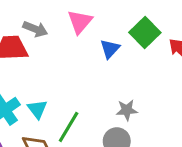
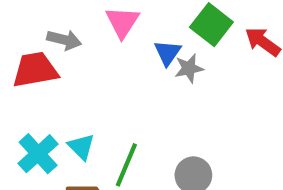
gray star: (127, 110) -> (189, 68), moved

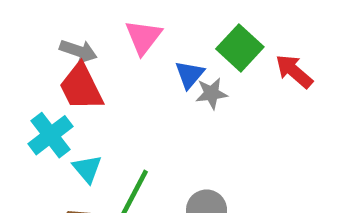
red trapezoid: (35, 70) -> (81, 87), moved, turned -111
cyan cross: (38, 154) -> (51, 135), moved

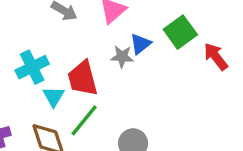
red trapezoid: (81, 87) -> (83, 78), moved
gray star: (211, 93) -> (122, 57), moved

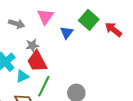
gray star: (122, 57) -> (32, 46), moved
cyan triangle: (54, 97) -> (22, 76), turned 48

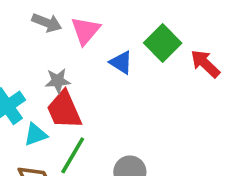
gray arrow: (17, 24) -> (47, 23), moved
blue triangle: (67, 33) -> (121, 63), turned -40

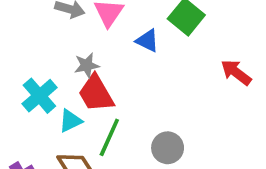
red arrow: (205, 64) -> (236, 72), moved

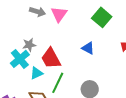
blue triangle: (147, 41) -> (88, 48), moved
gray star: (87, 65) -> (29, 45), moved

